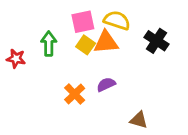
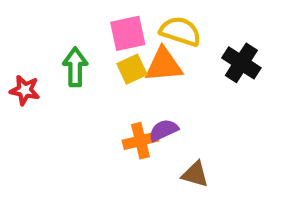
yellow square: (86, 45) -> (132, 69), turned 30
orange cross: (75, 94) -> (140, 141), moved, turned 30
brown triangle: (139, 120) -> (195, 174), moved

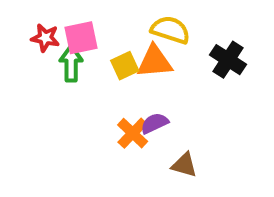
pink square: (128, 33) -> (81, 38), moved
red star: (25, 90) -> (45, 38), moved
orange cross: (140, 141) -> (133, 133), turned -32

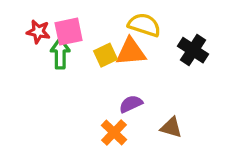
orange cross: (133, 133) -> (114, 132), moved
brown triangle: (184, 165) -> (171, 127), moved

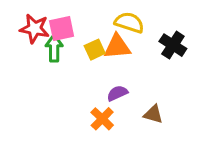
red star: (38, 32) -> (35, 29), size x1.4

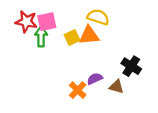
black cross: (173, 45) -> (131, 66), moved
purple semicircle: (117, 93) -> (95, 79), moved

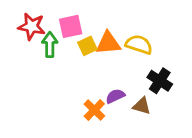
yellow semicircle: (98, 17) -> (139, 45), moved
pink square: (47, 22) -> (71, 26), moved

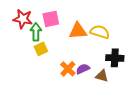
yellow square: (87, 46) -> (41, 49), moved
black cross: (160, 81) -> (115, 58), turned -30
orange cross: (94, 110) -> (68, 69), moved

